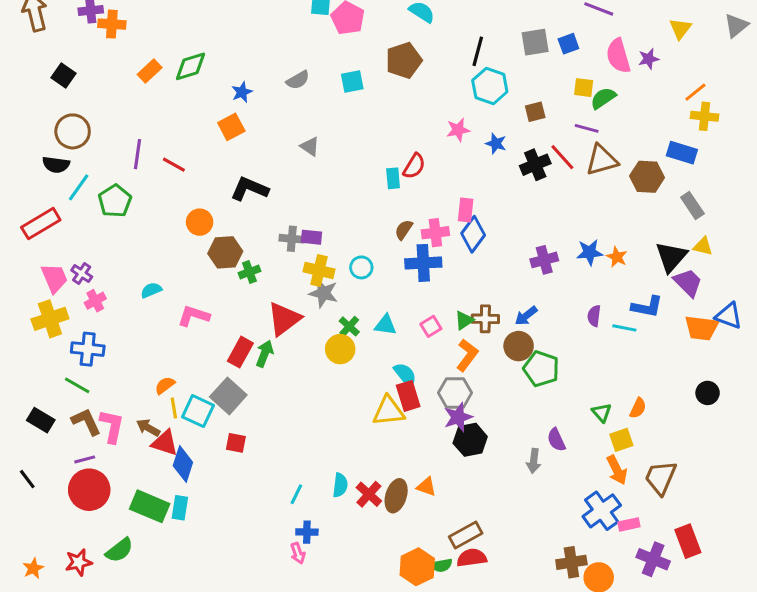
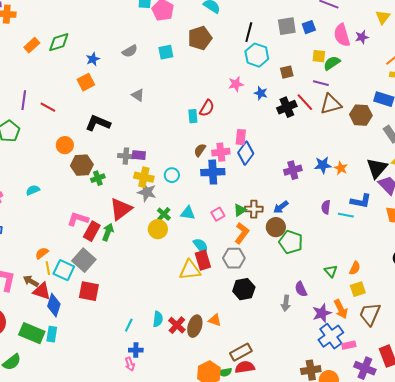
pink L-shape: (194, 316) -> (78, 219), moved
purple star: (458, 417) -> (322, 313), moved
yellow square: (621, 440) -> (358, 289), moved
red square: (236, 443) -> (89, 291), size x1.5

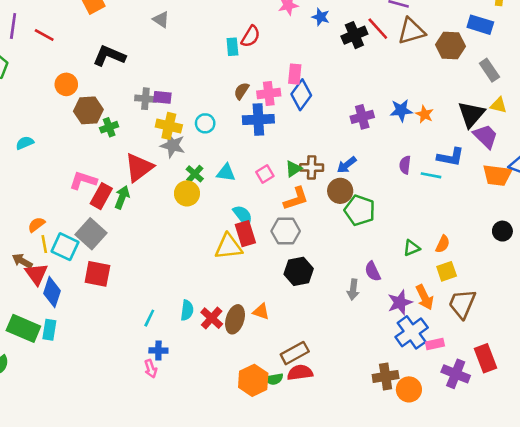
orange L-shape: (242, 233) -> (296, 199), turned 35
green triangle: (331, 271) -> (412, 248), turned 48
red triangle: (42, 291) -> (36, 274), turned 36

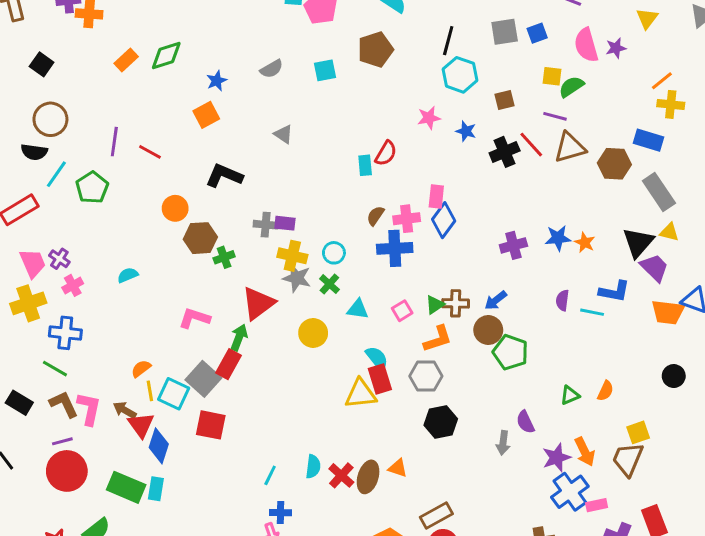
gray rectangle: (489, 70) -> (659, 192), size x1.4
green cross: (195, 174) -> (329, 284), moved
red rectangle: (101, 196) -> (229, 364), moved
yellow square: (447, 271) -> (638, 432), moved

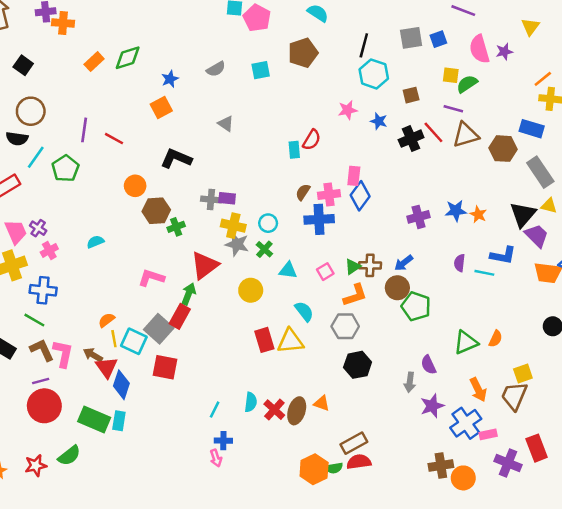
red rectangle: (380, 379) -> (264, 340), moved
green triangle: (570, 395) -> (466, 342), size x1.5
purple star: (556, 458) -> (432, 406), moved

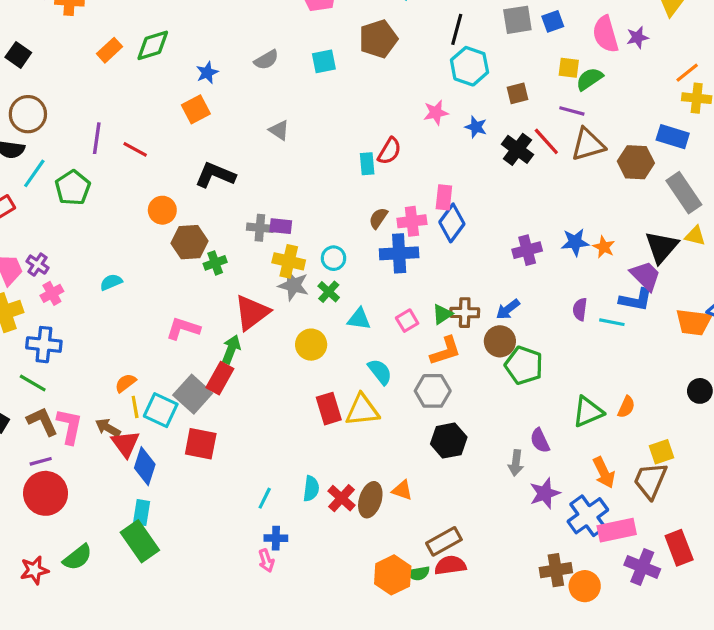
black cross: (411, 139) -> (517, 149), turned -30
purple trapezoid: (537, 236) -> (645, 276), moved
green rectangle: (94, 420) -> (140, 541), moved, turned 32
pink rectangle: (488, 434) -> (617, 530), size x1.6

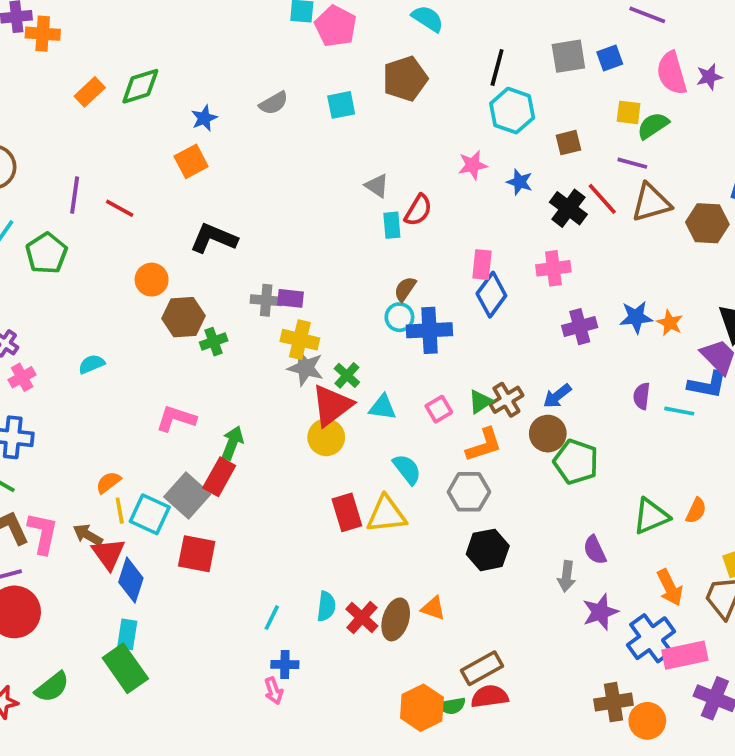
gray triangle: (279, 130) -> (377, 186), moved
pink cross: (412, 221) -> (553, 268), moved
cyan circle: (333, 258) -> (399, 317), moved
red triangle: (252, 313) -> (332, 405), moved
brown cross: (465, 313) -> (506, 400), turned -32

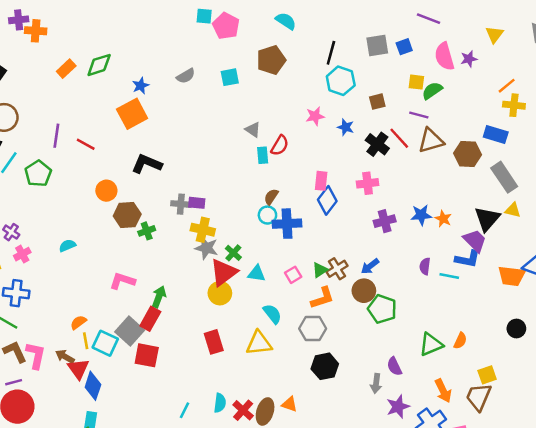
orange square: (191, 161) -> (132, 114), size x1.4
red rectangle: (347, 512) -> (214, 342), moved
red square: (197, 554) -> (147, 355), moved

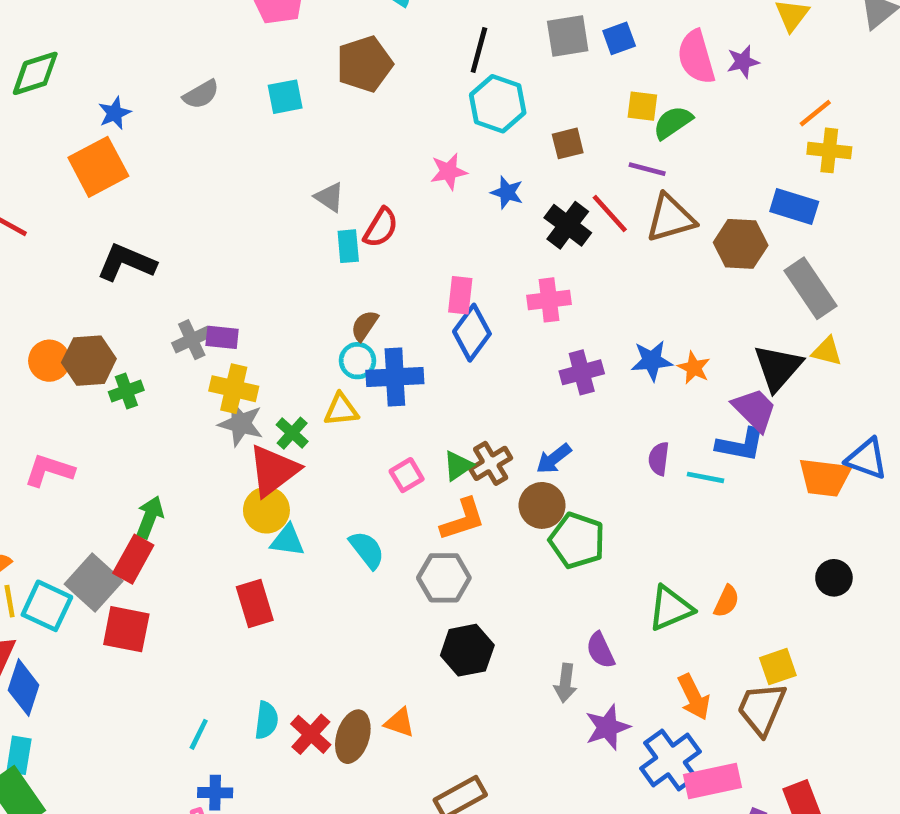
orange circle: (106, 191) -> (49, 361), moved
gray cross: (181, 204) -> (192, 340), turned -30
cyan triangle: (256, 274) -> (287, 540), moved
pink L-shape: (122, 281) -> (49, 470), moved
yellow triangle: (259, 343) -> (341, 410), moved, size x0.7

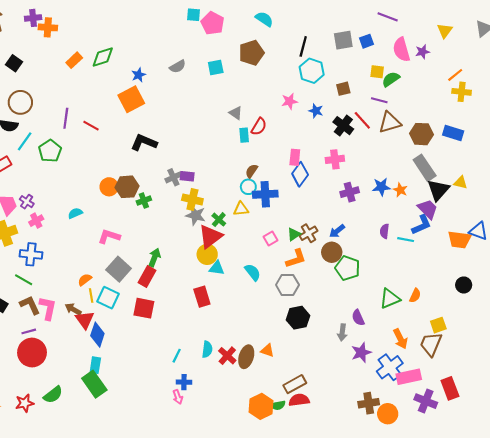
blue rectangle: (794, 207) -> (453, 133), moved
gray rectangle: (811, 288) -> (425, 168), moved
blue L-shape: (741, 445) -> (421, 225), turned -35
gray square: (94, 583) -> (119, 269), moved

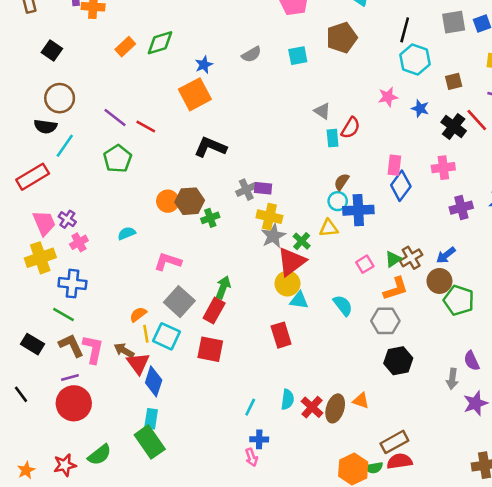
purple line: (66, 118) -> (115, 117), turned -60
green pentagon: (50, 151) -> (118, 159), moved
gray star: (196, 215) -> (273, 236), turned 30

